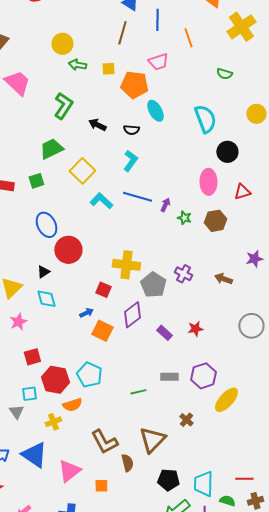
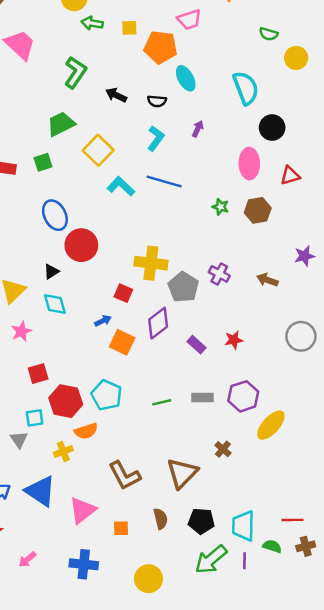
yellow circle: (256, 114) -> (296, 58), moved
purple arrow: (165, 205) -> (198, 129), moved
green line: (138, 392) -> (162, 402), moved
brown semicircle: (127, 463) -> (161, 519), moved

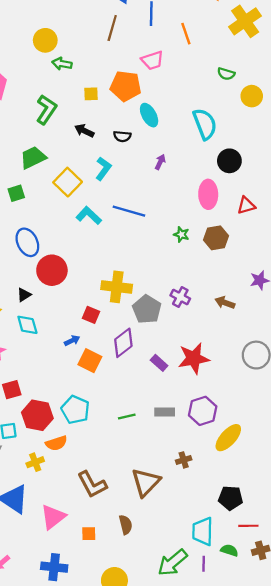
yellow square: (129, 28) -> (91, 94), moved
cyan L-shape: (156, 138) -> (103, 169), moved
red star: (234, 340) -> (194, 358), size x1.8
brown cross: (223, 449) -> (184, 460), turned 32
black pentagon: (201, 521) -> (231, 498), moved

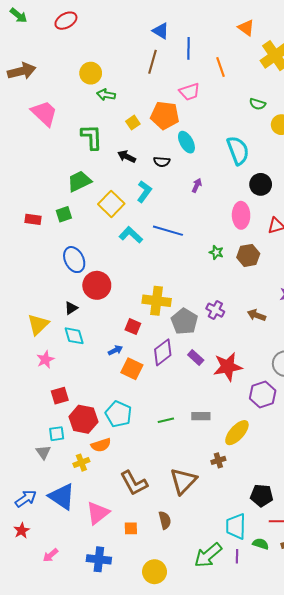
yellow square: (91, 94) -> (133, 123), turned -32
green L-shape: (46, 110) -> (92, 137), turned -36
purple rectangle: (159, 363) -> (196, 357), moved
purple hexagon: (203, 411) -> (263, 395), moved
yellow ellipse: (228, 438) -> (237, 433), moved

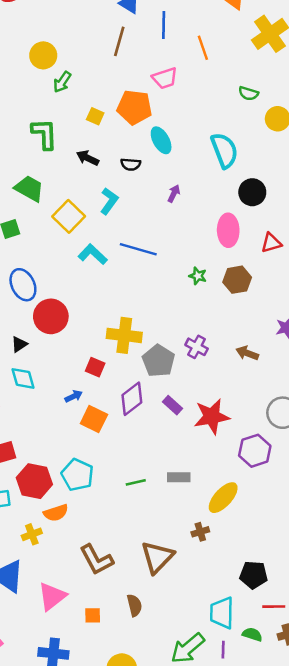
green arrow: (106, 95) -> (62, 82), turned -66
yellow square: (133, 123) -> (95, 116), turned -32
green trapezoid: (79, 181) -> (29, 188), turned 55

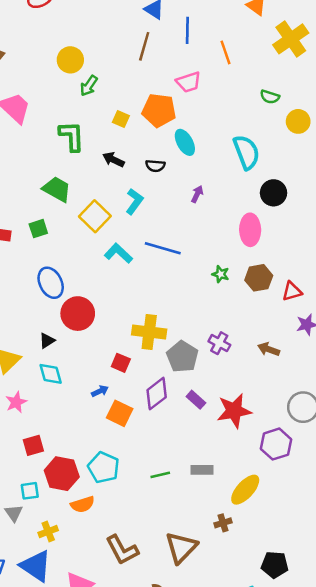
red triangle: (271, 243) -> (292, 291), moved
yellow cross: (32, 534) -> (48, 531), moved

